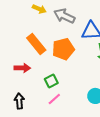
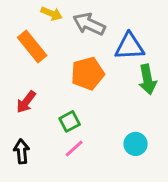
orange rectangle: (36, 44) -> (32, 47), moved
red arrow: (22, 68) -> (26, 102), turned 126

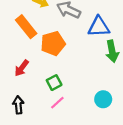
orange pentagon: (88, 73) -> (53, 43), moved

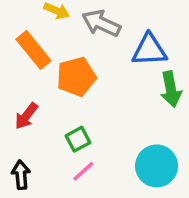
cyan circle: (103, 99) -> (157, 166), size x1.5

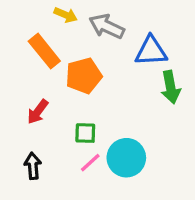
green square: (78, 139) -> (85, 133), turned 30
cyan circle: (157, 166) -> (126, 158), moved

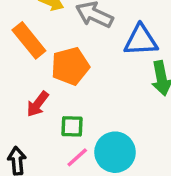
red arrow: (38, 112) -> (38, 104), moved

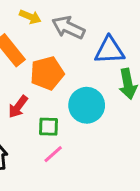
cyan circle: (115, 152) -> (87, 105), moved

